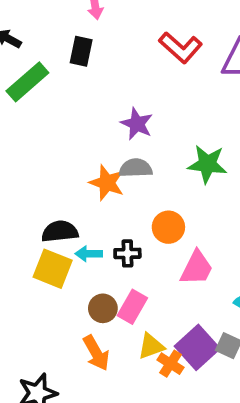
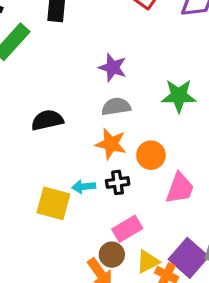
orange star: (107, 183) -> (111, 144), moved
black semicircle: (60, 231) -> (47, 120), moved
pink rectangle: (132, 307) -> (127, 229), turned 36
brown circle: (103, 308) -> (112, 255), moved

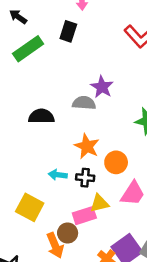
gray semicircle: (116, 107) -> (84, 103), moved
yellow square: (53, 203) -> (30, 207), moved
yellow triangle: (148, 262) -> (99, 203), moved

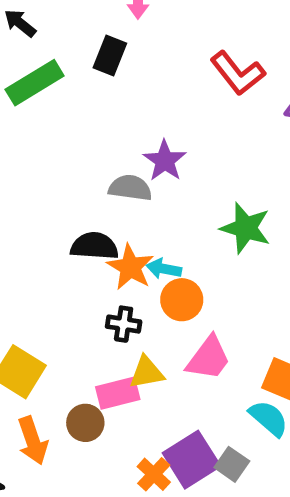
black semicircle: (41, 116) -> (94, 246), moved
cyan arrow: (58, 175) -> (164, 269), moved
orange arrow: (55, 245) -> (33, 441), moved

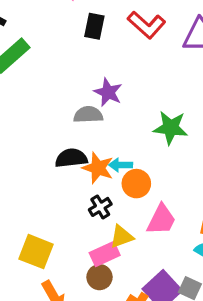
black rectangle: (110, 56) -> (94, 26), moved
black cross: (124, 324) -> (100, 207), turned -30
brown circle: (85, 423) -> (99, 277), moved

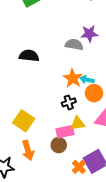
purple star: (108, 92) -> (89, 34), turned 30
black semicircle: (71, 158) -> (29, 56), moved

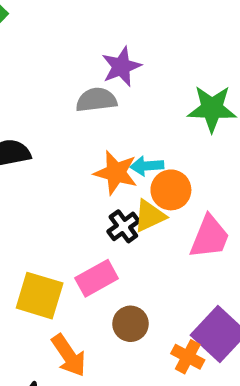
yellow triangle: (78, 123) -> (149, 216), moved
pink rectangle: (65, 132) -> (97, 278), moved

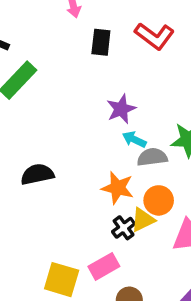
gray semicircle: (96, 100) -> (152, 157), moved
cyan arrow: (147, 166) -> (134, 139), moved, turned 30

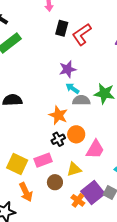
red L-shape: (154, 36) -> (82, 34), moved, turned 100
orange circle: (159, 200) -> (76, 134), moved
yellow triangle: (143, 220) -> (74, 169), moved

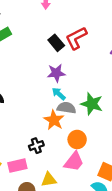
black rectangle: (62, 28) -> (56, 43), moved, turned -63
orange star: (58, 115) -> (54, 120), moved
orange circle: (76, 134) -> (77, 139), moved

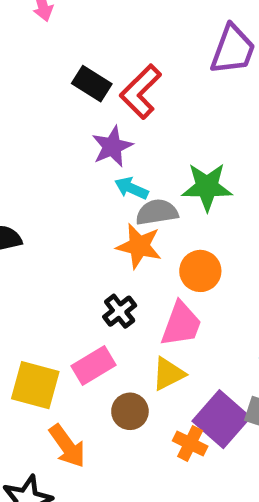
red L-shape: (76, 38) -> (141, 92), moved
pink trapezoid: (74, 162) -> (181, 324), moved

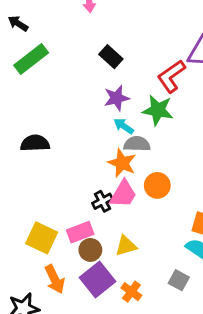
red L-shape: (141, 92) -> (171, 76), moved
green star: (207, 187) -> (158, 110), moved
pink trapezoid: (181, 324) -> (123, 194), moved
brown circle: (130, 411) -> (90, 250), moved
purple square: (221, 419) -> (98, 280), moved

